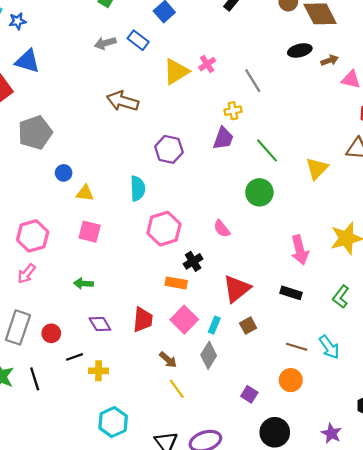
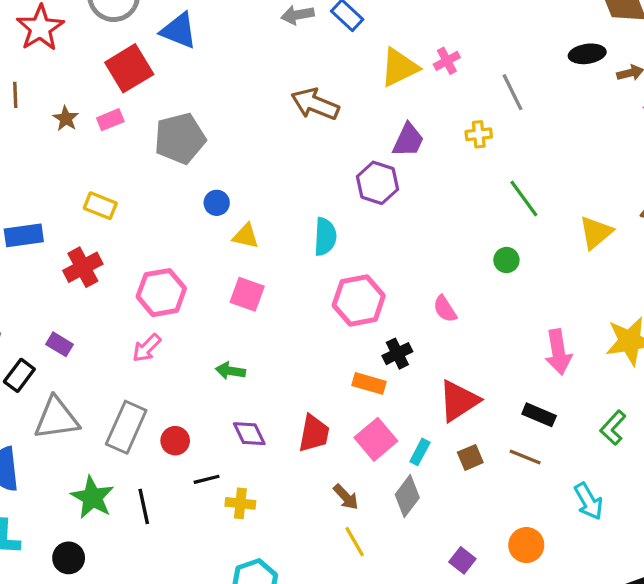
purple trapezoid: (223, 138) -> (408, 140), moved
green circle: (259, 192) -> (506, 260), size x0.6
brown line: (297, 347) -> (525, 457), moved

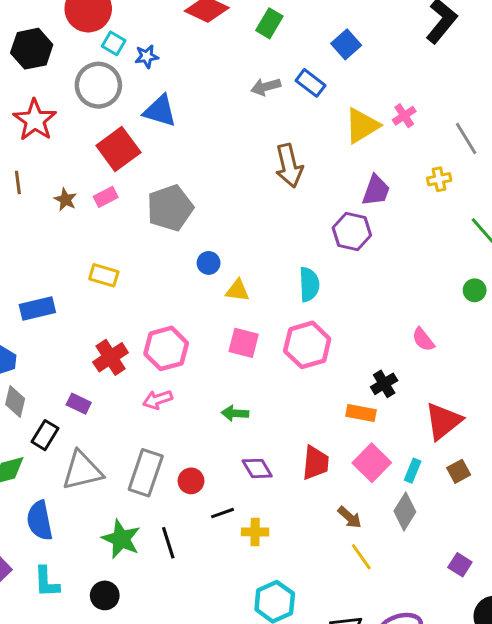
brown arrow: (315, 104) -> (289, 166), turned -120
red cross: (83, 267) -> (111, 357), moved
pink hexagon: (359, 300) -> (307, 345), moved
pink arrow: (147, 348) -> (158, 400), turned 32

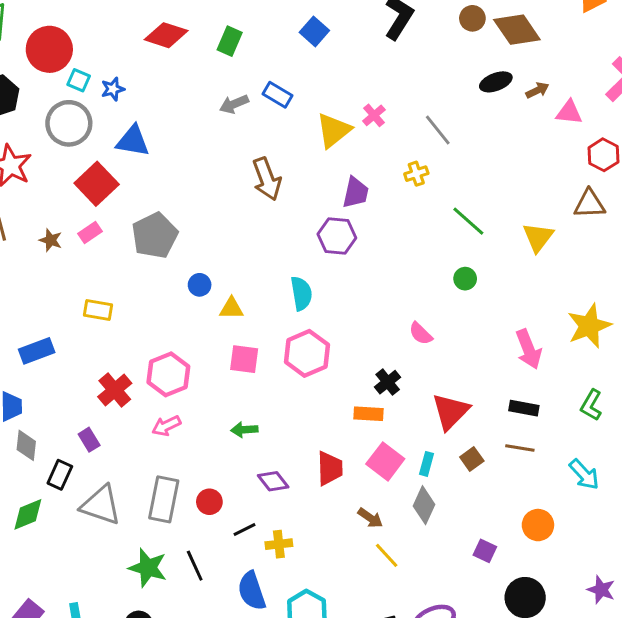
blue square: (346, 44) -> (314, 31), moved
purple rectangle: (79, 404) -> (89, 440), turned 40
gray triangle: (82, 471) -> (101, 505), turned 39
blue semicircle: (40, 521) -> (252, 591), moved

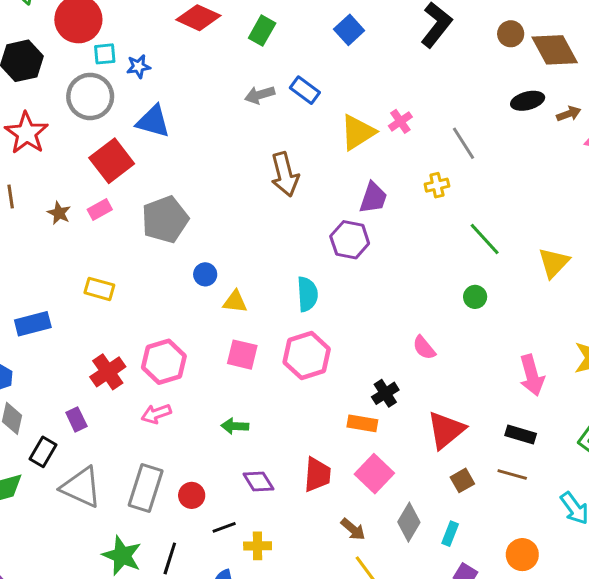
cyan square: (79, 80) -> (105, 54), turned -35
cyan rectangle: (427, 464) -> (450, 534), moved
black line: (195, 566) -> (170, 558), turned 36

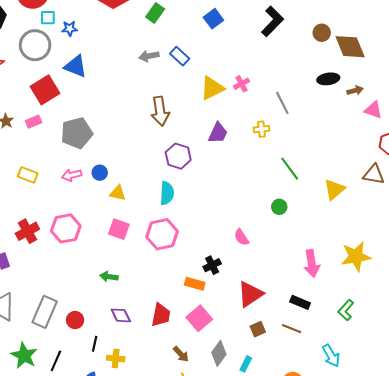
purple hexagon: (350, 240) -> (178, 156), moved
pink arrow: (156, 414) -> (72, 175), moved
black line: (224, 527) -> (95, 344), turned -63

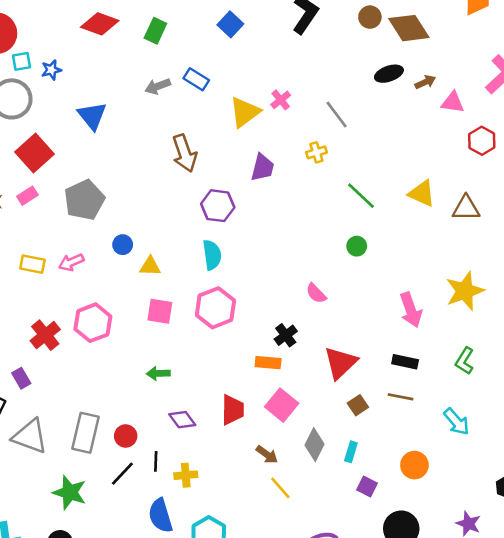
blue triangle: (76, 66) -> (92, 116), moved, turned 40
pink arrow: (72, 175) -> (71, 262), moved
brown triangle: (374, 175) -> (466, 208), moved
yellow triangle: (334, 189) -> (422, 193), moved, turned -45
black line: (56, 361) -> (122, 474), moved, turned 30

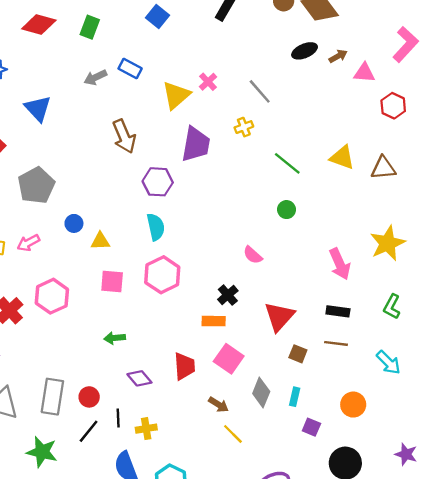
purple trapezoid: (262, 167) -> (196, 144), size x1.4
brown square: (358, 405) -> (298, 354), turned -30

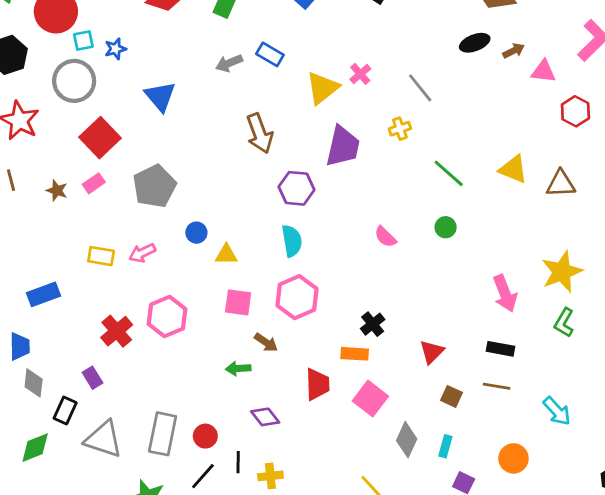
pink semicircle: (253, 255) -> (385, 237), moved
green L-shape: (392, 307) -> (564, 323), moved
red triangle: (279, 317) -> (432, 352), size x0.7
red trapezoid: (184, 366) -> (317, 384), moved
brown arrow: (219, 405) -> (266, 343), moved

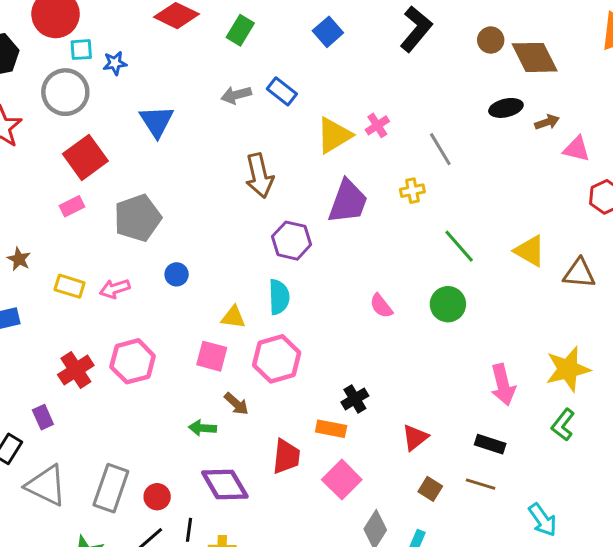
brown star: (57, 190) -> (19, 259), moved
green circle: (446, 227) -> (448, 304), size x1.5
yellow triangle: (226, 255) -> (233, 317), moved
purple diamond: (265, 417) -> (225, 484), size x1.5

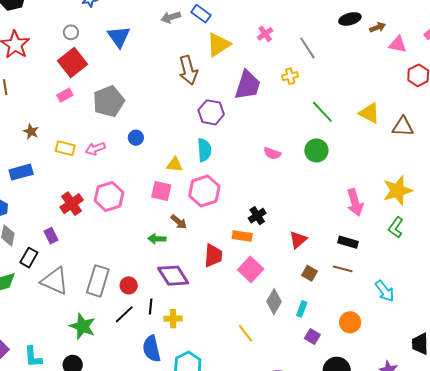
gray circle: (65, 92) -> (71, 32), moved, size x0.5
yellow triangle: (334, 135) -> (219, 45), moved
pink semicircle: (381, 306) -> (272, 153), turned -30

